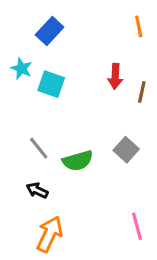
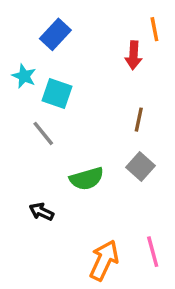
red arrow: (115, 76) -> (134, 55), moved
brown line: (142, 92) -> (139, 120), moved
gray line: (39, 148) -> (43, 133), moved
orange arrow: (50, 234) -> (104, 260), moved

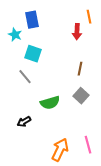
blue rectangle: (55, 34) -> (32, 20), turned -54
cyan star: (24, 76) -> (15, 35), moved
black arrow: (41, 212) -> (24, 122), turned -56

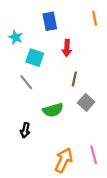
blue rectangle: (32, 20) -> (50, 21), moved
red arrow: (77, 32) -> (67, 48), moved
brown line: (80, 69) -> (74, 79), moved
black arrow: (24, 122) -> (25, 130), turned -48

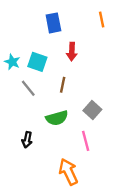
cyan star: (16, 37) -> (12, 62), moved
brown line: (74, 79) -> (63, 85), moved
pink line: (94, 155) -> (86, 141), moved
orange arrow: (64, 160) -> (68, 172), turned -50

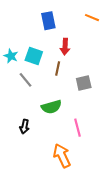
orange line: (102, 19) -> (92, 18), turned -56
brown line: (63, 85) -> (58, 68), moved
gray square: (92, 110) -> (84, 83), moved, turned 35

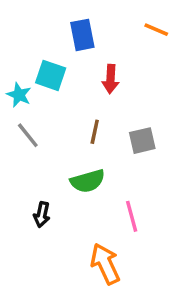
cyan square: (34, 56) -> (51, 75), moved
brown line: (58, 68) -> (95, 132), moved
gray line: (26, 80) -> (28, 135), moved

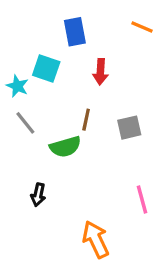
green semicircle: (88, 181) -> (65, 147), moved
pink line: (132, 216) -> (142, 200), moved

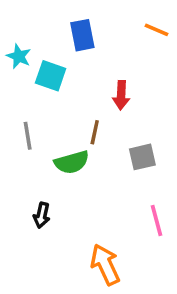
red arrow: (100, 72) -> (121, 95), moved
cyan star: (17, 86) -> (19, 56), moved
gray line: (25, 123) -> (28, 136), turned 30
gray square: (129, 128) -> (142, 157), moved

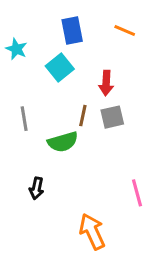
orange line: (156, 30) -> (125, 30), moved
cyan square: (51, 76) -> (60, 68), moved, turned 32
gray square: (142, 157) -> (112, 117), moved

